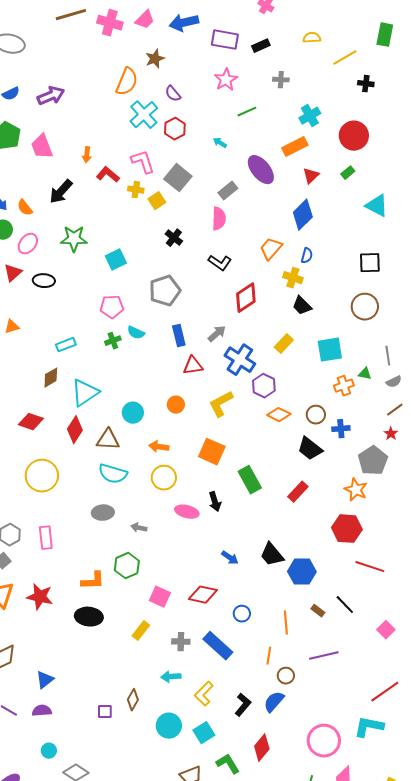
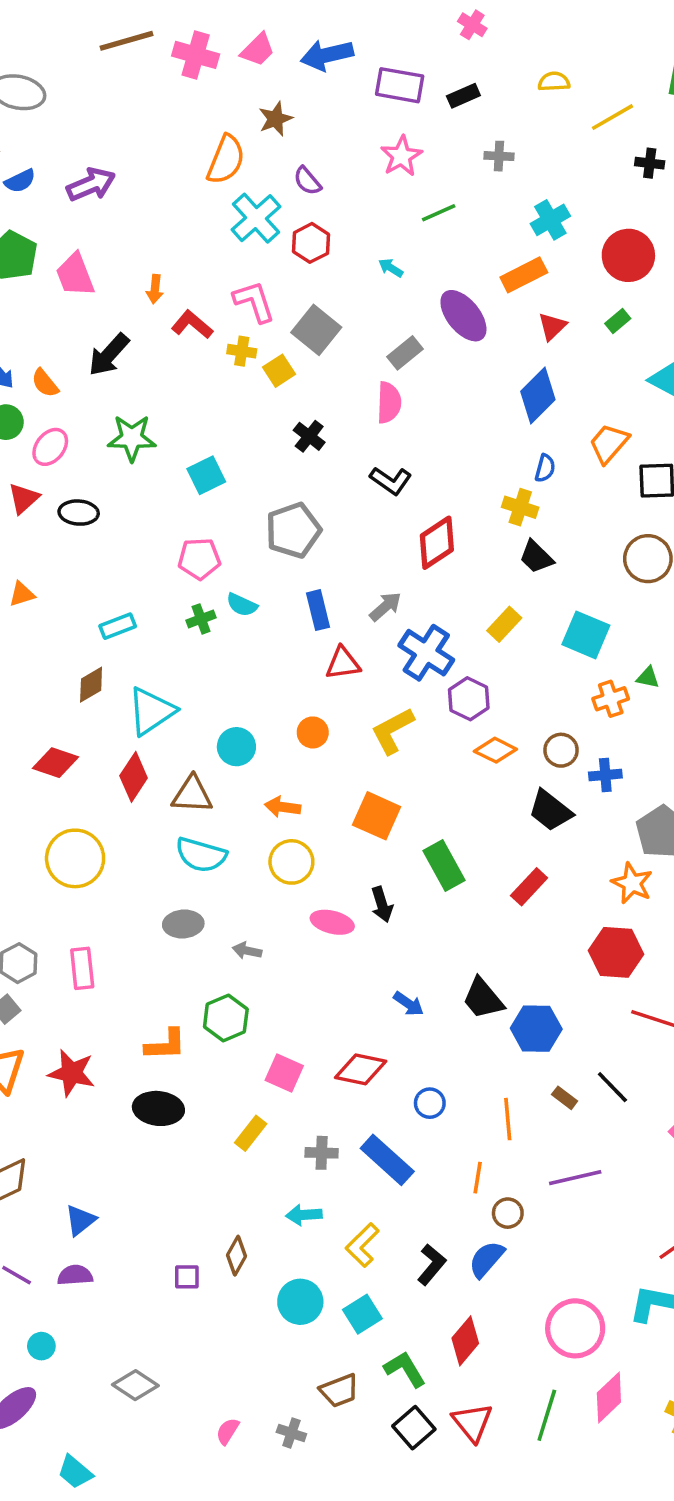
orange trapezoid: (271, 249) -> (609, 443), moved
cyan square: (330, 350) -> (586, 635), turned 32
cyan circle: (49, 751) -> (41, 1346), moved

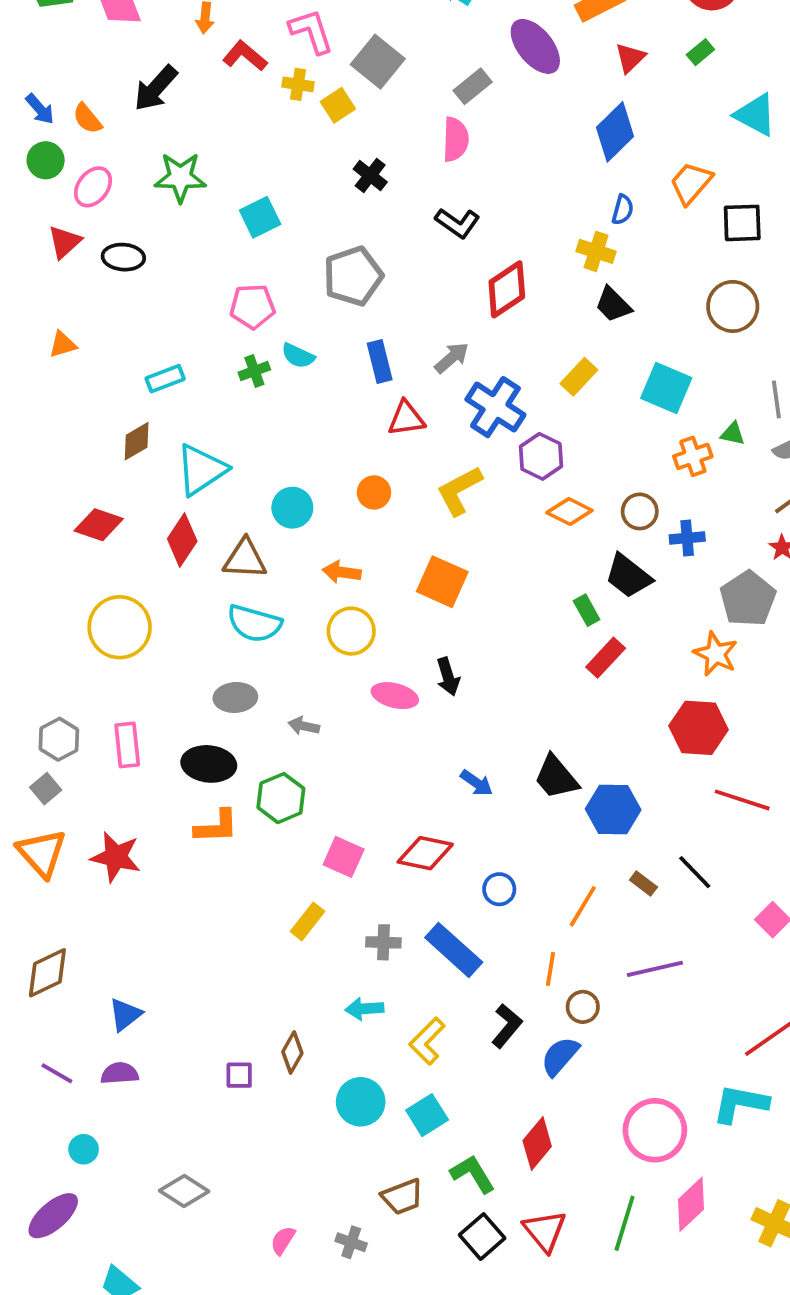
green rectangle: (444, 865) -> (587, 610), moved, size x0.6
black ellipse: (158, 1108) -> (209, 764), moved
orange line: (508, 1119) -> (583, 906), turned 36
black L-shape: (432, 1265) -> (507, 1026), moved

